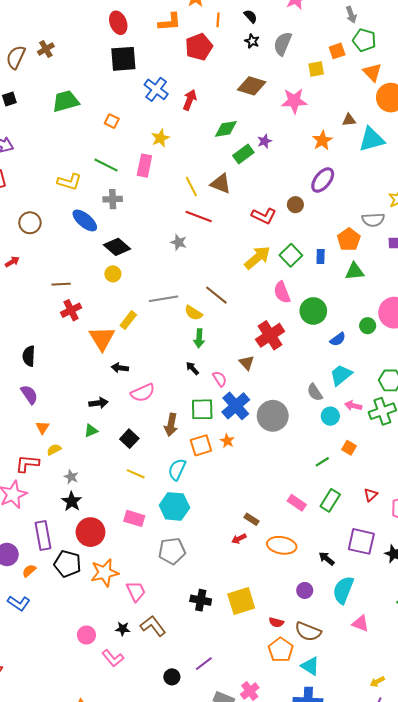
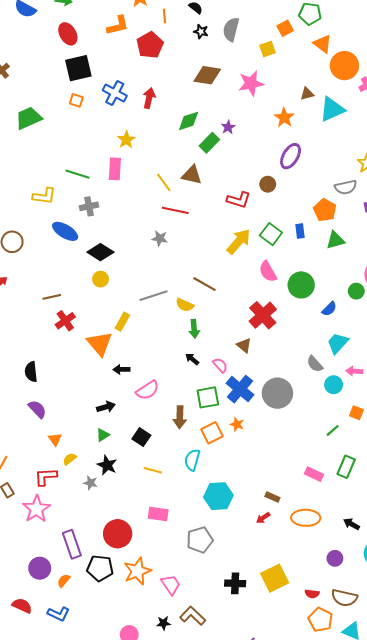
orange square: (112, 121) -> (76, 100), moved
black star: (72, 501) -> (107, 465), moved
cyan hexagon: (174, 506) -> (218, 496), moved

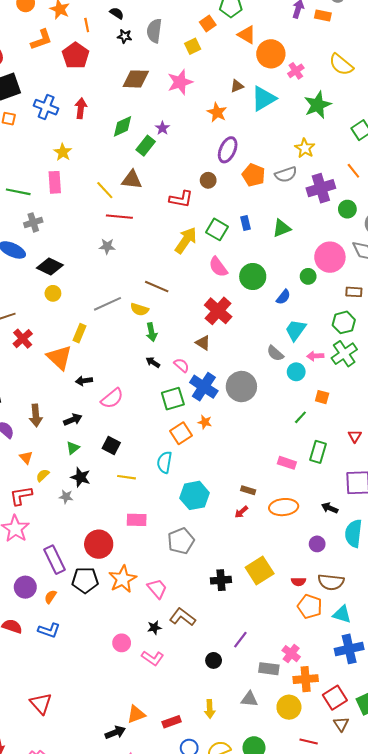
orange pentagon: (325, 210) -> (254, 175), moved
brown arrow: (180, 417) -> (36, 416), moved

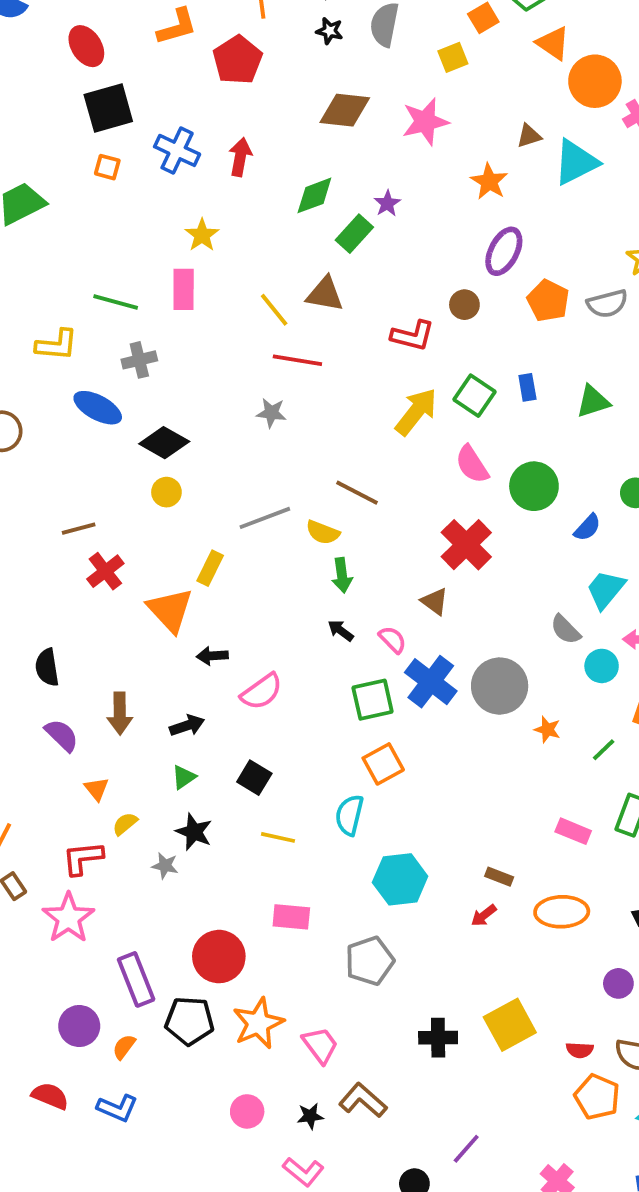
orange star: (205, 422) -> (547, 729), moved
pink circle: (122, 643) -> (247, 1111), moved

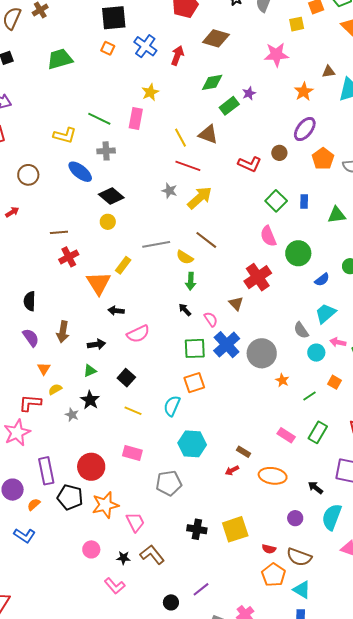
brown diamond: (345, 110) -> (216, 38), moved
yellow arrow: (416, 412) -> (200, 198), moved

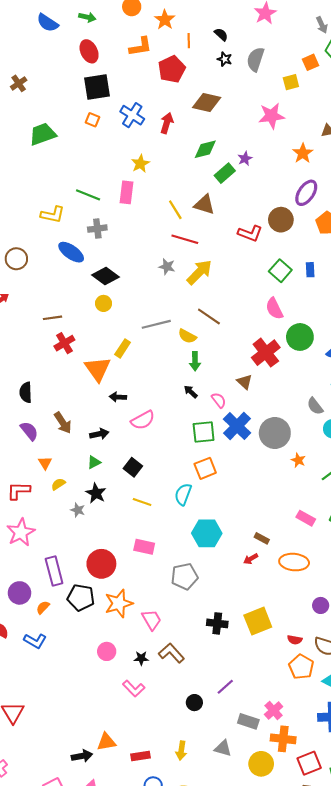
brown circle: (279, 153) -> (281, 220), size x1.5
green circle: (298, 253) -> (300, 337), moved
brown arrow: (63, 332) -> (63, 423), turned -40
red L-shape: (30, 403) -> (18, 491), moved

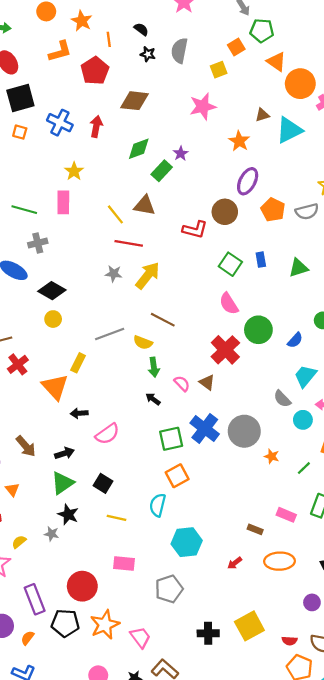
pink semicircle: (219, 400) -> (182, 384), moved
green triangle: (94, 462) -> (62, 483), size x1.6
yellow semicircle: (58, 484) -> (19, 542), moved
brown rectangle: (262, 538) -> (255, 529), moved

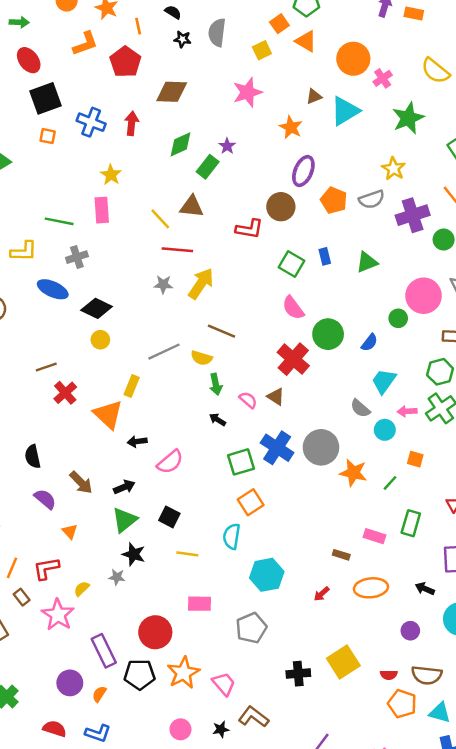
orange triangle: (276, 62) -> (306, 41), moved
orange star: (272, 456) -> (353, 473), size x1.6

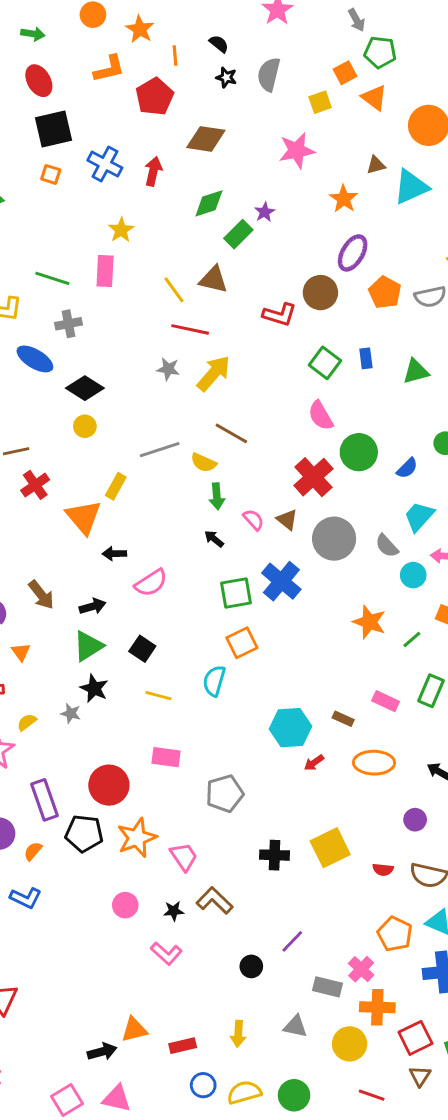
gray circle: (321, 447) -> (334, 539), moved
cyan hexagon: (267, 575) -> (290, 728), moved
orange pentagon: (402, 704) -> (395, 934), moved

